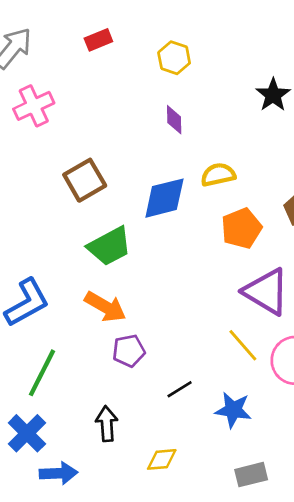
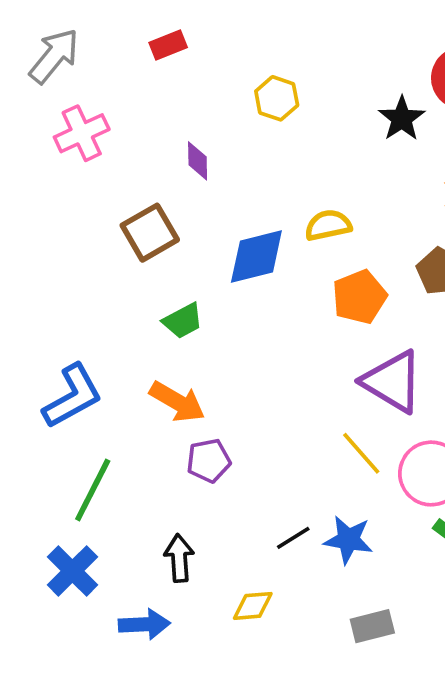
yellow hexagon: (174, 58) -> (277, 98), moved
purple diamond: (174, 120) -> (198, 161), moved
green trapezoid: (109, 246) -> (183, 321), size x0.7
black line: (180, 389) -> (293, 538), moved
blue arrow: (59, 473) -> (144, 624), moved

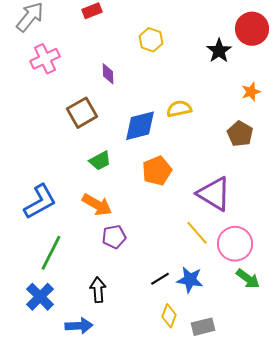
orange pentagon: (359, 297) -> (157, 171), moved
yellow diamond: (253, 606) -> (169, 316), moved, turned -65

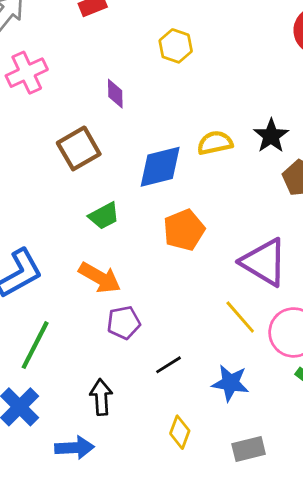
black star: (219, 51) -> (271, 136), moved
black line: (160, 279) -> (169, 365), moved
yellow diamond: (169, 316) -> (180, 432), moved

